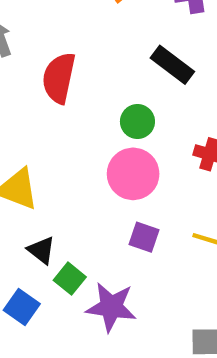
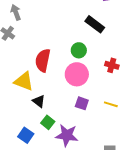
red semicircle: (59, 78) -> (43, 60), moved
black triangle: (41, 250) -> (39, 101), moved

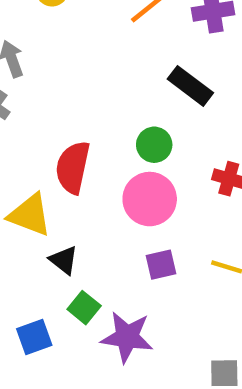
purple square: (82, 103) -> (161, 265), turned -32
blue square: (26, 135) -> (34, 337), turned 35

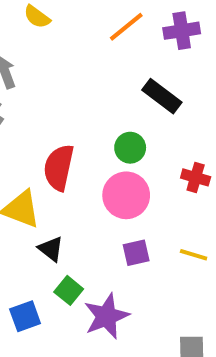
purple star: (127, 337) -> (106, 316), turned -30

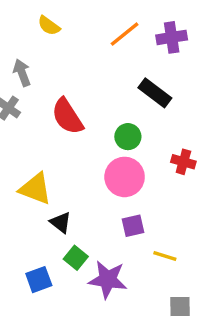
red semicircle: (59, 168) -> (67, 116), moved, turned -45
yellow line: (194, 255) -> (165, 256), moved
purple star: (106, 316) -> (108, 280), turned 30

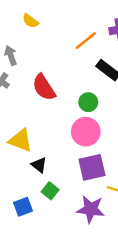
orange line: (125, 34) -> (86, 41), moved
purple square: (133, 226) -> (92, 167), size x1.6
purple star: (108, 280) -> (91, 209), moved

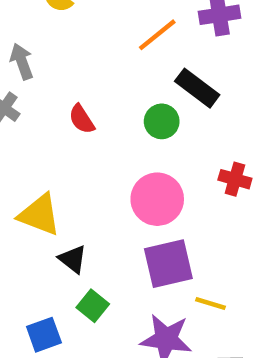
red semicircle: (44, 87) -> (82, 119), size x0.6
green circle: (88, 102) -> (162, 121), moved

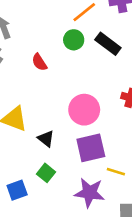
green circle: (162, 121) -> (74, 40), moved
black triangle: (73, 259) -> (46, 139), moved

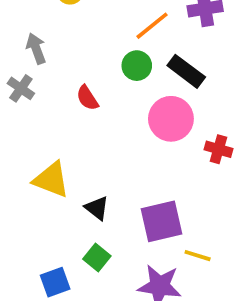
pink circle: (84, 110) -> (171, 119), moved

